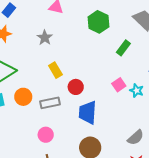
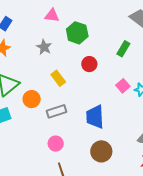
green hexagon: (98, 22) -> (77, 33), moved
red circle: (76, 87) -> (89, 64), moved
orange circle: (23, 97) -> (32, 99), moved

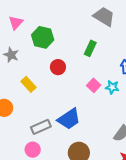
pink triangle: (52, 15) -> (16, 23), turned -49
gray rectangle: (56, 111) -> (41, 127), moved
blue trapezoid: (95, 117) -> (69, 119), turned -115

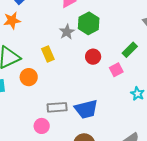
gray star: (11, 55) -> (67, 32), moved
yellow rectangle: (28, 84) -> (48, 54), moved
pink square: (94, 85) -> (116, 70), moved

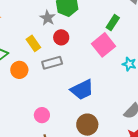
red circle: (93, 57) -> (61, 37), moved
pink square: (116, 70) -> (104, 45), size x1.6
gray rectangle: (57, 107) -> (52, 63), moved

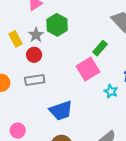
red circle: (61, 37) -> (34, 55), moved
yellow rectangle: (33, 43) -> (15, 39), moved

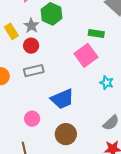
green rectangle: (100, 48) -> (96, 34), turned 63
cyan star: (111, 91) -> (107, 83), moved
pink circle: (18, 131) -> (32, 119), moved

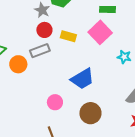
yellow rectangle: (11, 31) -> (68, 36), moved, turned -35
gray rectangle: (34, 71) -> (40, 51), moved

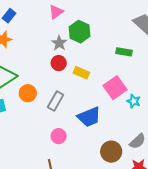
pink square: (100, 32) -> (115, 88), moved
gray rectangle: (40, 51) -> (56, 101), moved, turned -48
brown circle: (90, 113) -> (111, 152), moved

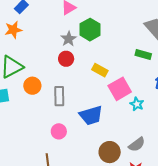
green rectangle: (124, 52) -> (143, 55), moved
yellow rectangle: (81, 73) -> (100, 70), moved
gray rectangle: (56, 101) -> (59, 96), turned -36

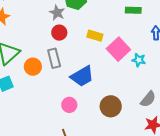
gray rectangle: (59, 96) -> (54, 58), moved
blue trapezoid: (91, 115) -> (82, 76), moved
brown circle: (110, 152) -> (111, 106), moved

